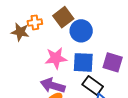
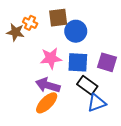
brown square: (63, 17) -> (58, 18), turned 30
orange cross: (35, 22) -> (30, 23), turned 32

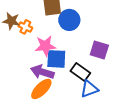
orange cross: (30, 23) -> (25, 27), moved
blue square: (78, 62) -> (56, 59), moved

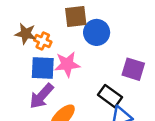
blue square: (56, 59) -> (43, 68), moved
purple arrow: (42, 72) -> (42, 96), moved, turned -65

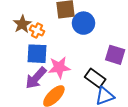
brown star: (26, 34) -> (22, 24), turned 30
pink star: (67, 64) -> (59, 67), moved

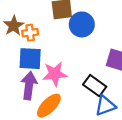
orange cross: (37, 30) -> (30, 33), turned -32
purple arrow: (36, 78) -> (29, 86), turned 145

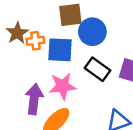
blue square: (30, 59) -> (60, 50), moved
black rectangle: (95, 86) -> (98, 69), moved

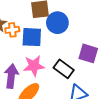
black rectangle: (98, 69) -> (64, 69), moved

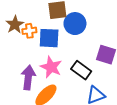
pink star: (34, 66) -> (51, 67), turned 30

